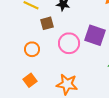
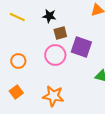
brown square: (47, 23) -> (60, 33), moved

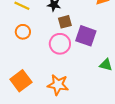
orange circle: (18, 61) -> (23, 32), moved
orange square: (16, 92) -> (21, 81), size x1.5

